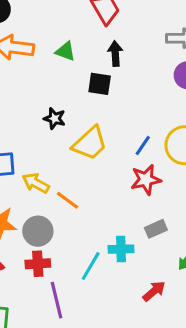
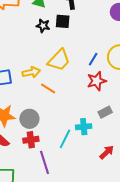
black star: (55, 119) -> (43, 26), moved
yellow arrow: (36, 183) -> (31, 72), moved, turned 144
orange line: (68, 200) -> (48, 88), moved

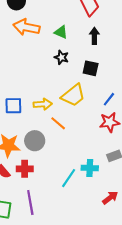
black square: (63, 21) -> (91, 68), moved
gray circle: (29, 119) -> (35, 141), moved
red cross: (31, 140) -> (25, 169), moved
purple line: (44, 162) -> (30, 203), moved

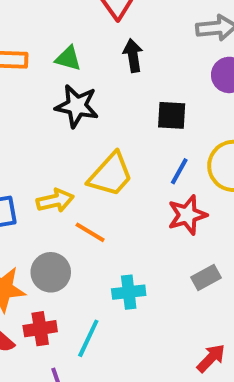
black star: (61, 57) -> (77, 106), size x1.5
black square: (91, 68) -> (172, 115), moved
cyan cross: (90, 168) -> (129, 292), moved
cyan line: (69, 178) -> (88, 338), moved

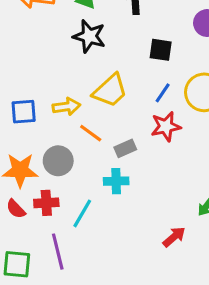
gray rectangle: (206, 277) -> (125, 148), moved

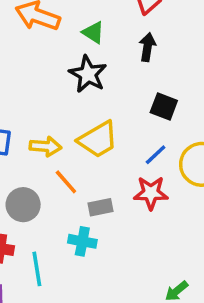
cyan line: (82, 213) -> (37, 269), turned -52

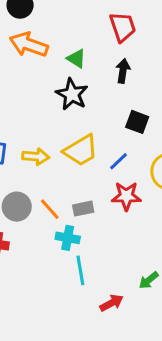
blue line: (156, 155) -> (118, 161), moved
orange line: (66, 182) -> (50, 209), moved
cyan line: (37, 269) -> (80, 270), moved

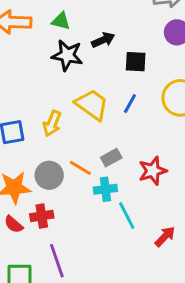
black arrow: (123, 71) -> (103, 40), moved, turned 75
yellow trapezoid: (81, 150) -> (92, 105), turned -96
yellow arrow: (36, 157) -> (52, 123), turned 125
red star: (126, 196) -> (153, 171), moved

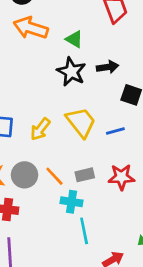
blue line: (130, 104) -> (115, 131), turned 30
red star: (153, 171) -> (121, 177), moved

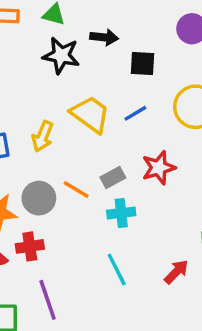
black arrow: (108, 67) -> (104, 37), turned 30
cyan cross: (72, 202) -> (121, 213), moved
cyan line: (84, 231) -> (117, 269), moved

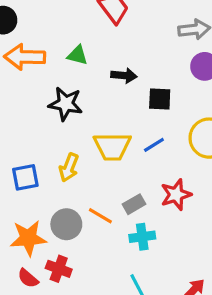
black star: (61, 55) -> (66, 104), moved
yellow trapezoid: (90, 114) -> (112, 146), turned 144
red cross: (30, 246) -> (59, 269), turned 30

